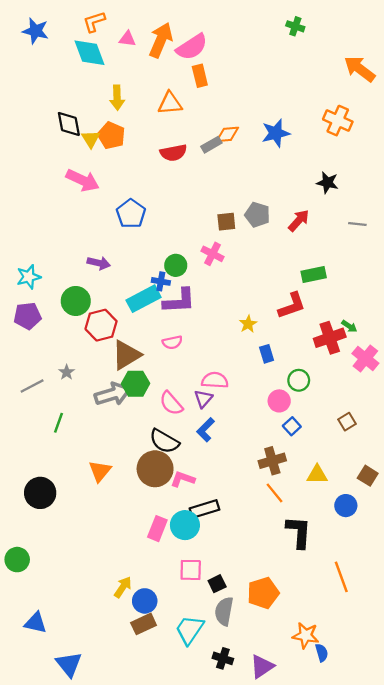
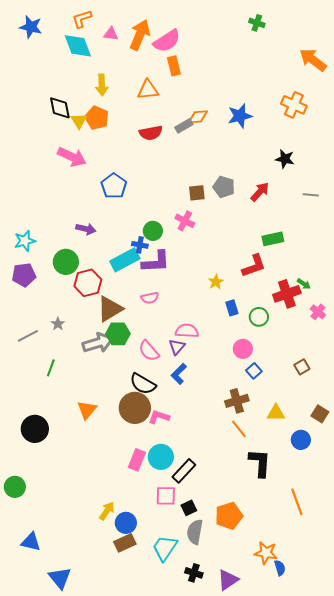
pink cross: (365, 358) -> (318, 312), size x0.7
green circle: (299, 380) -> (259, 317), moved
black rectangle: (204, 509) -> (184, 471), moved, turned -30

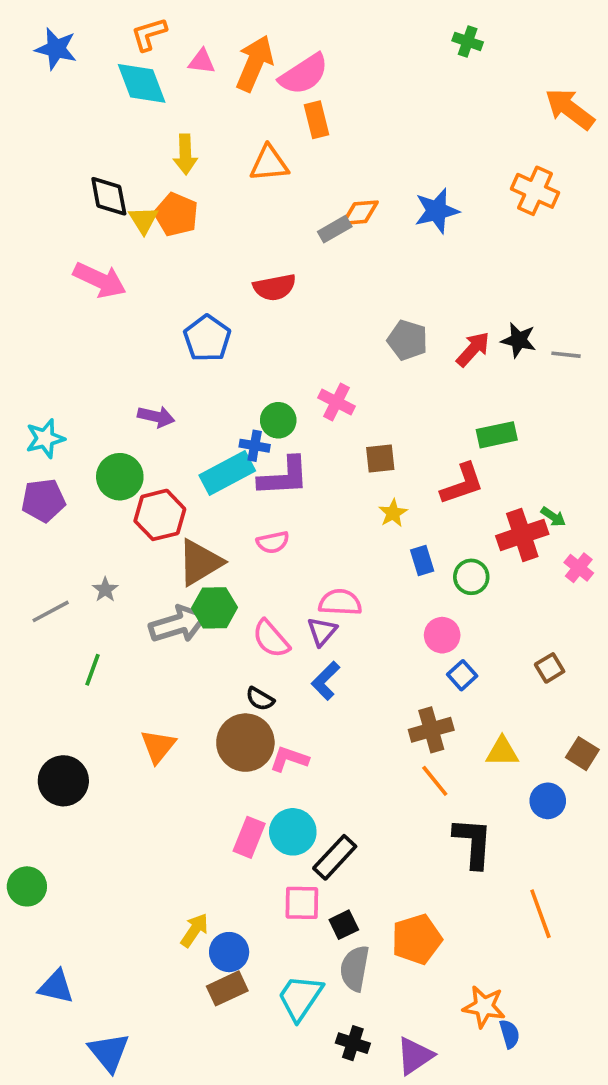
red semicircle: (151, 133) -> (275, 287), moved
pink arrow: (72, 157) -> (100, 280), moved
black star: (285, 159) -> (519, 340), moved
brown square: (197, 193) -> (380, 458), moved
black semicircle: (143, 384) -> (260, 699), size x0.6

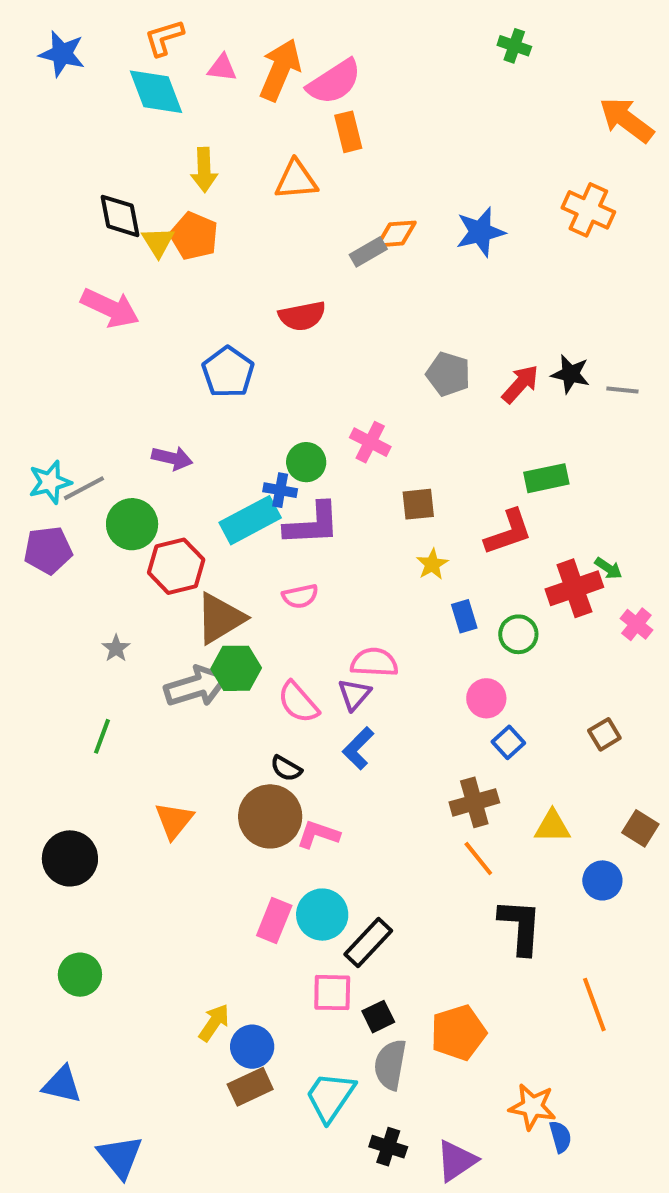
gray line: (51, 611) -> (84, 488), moved
green circle: (27, 886) -> (80, 975), moved

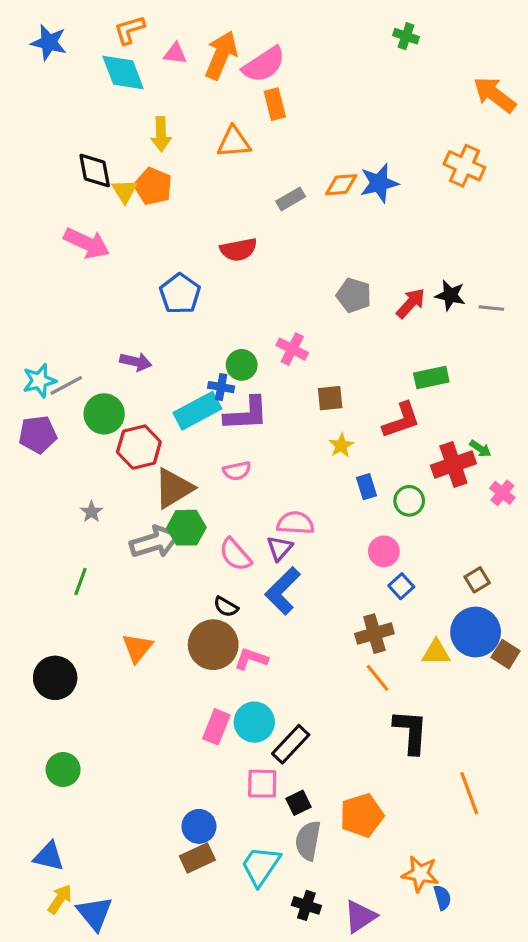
orange diamond: (396, 234) -> (341, 185), moved
blue L-shape: (358, 748) -> (283, 591), size x1.4
blue circle: (602, 880) -> (476, 632), moved, size x1.6
yellow arrow: (214, 1023) -> (60, 899), moved

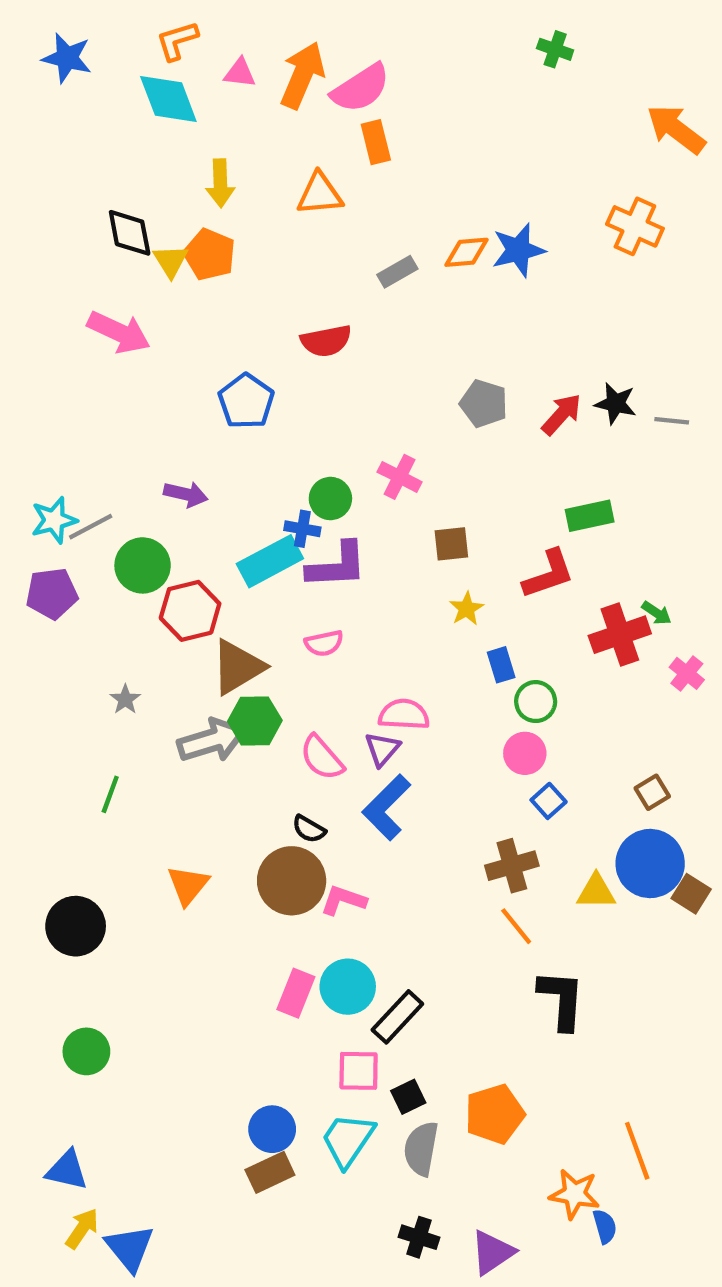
green circle: (409, 501) -> (536, 702), moved
orange line: (469, 793) -> (637, 1151), moved
cyan trapezoid: (261, 866) -> (348, 1140), moved

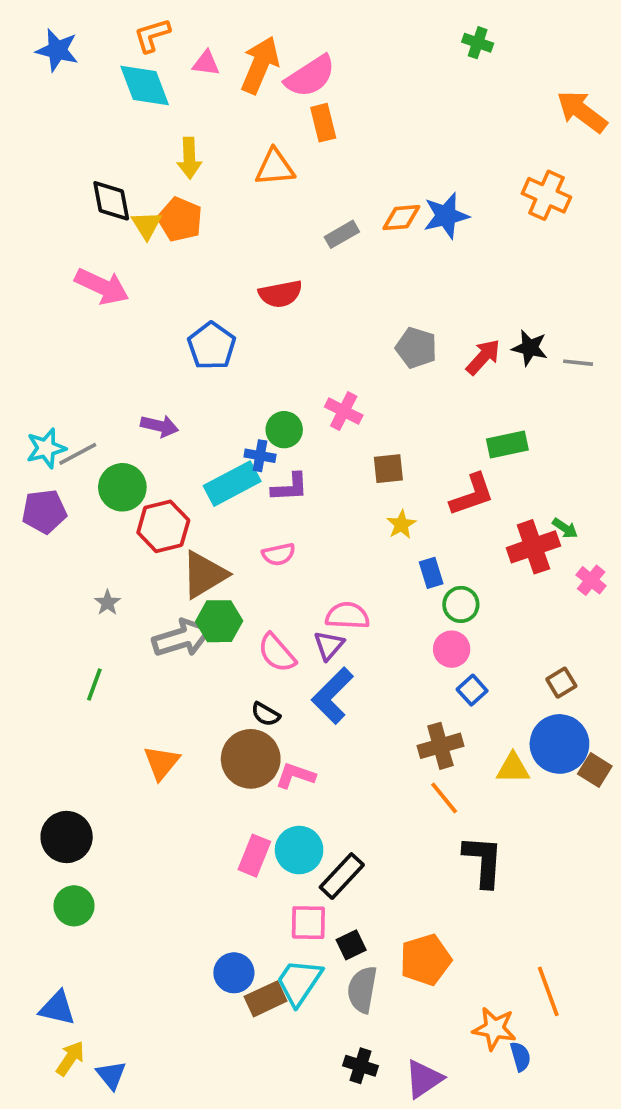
purple L-shape: (337, 565) -> (290, 487), size x0.7
black circle: (76, 926) -> (67, 837), moved
brown rectangle: (270, 1172) -> (266, 999), moved
blue triangle: (130, 1248) -> (111, 1075), size x0.7

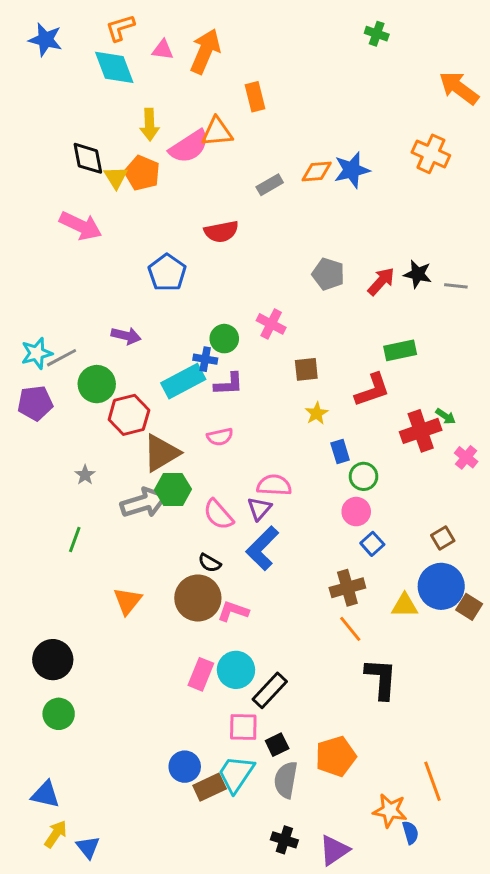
pink semicircle: (310, 76) -> (189, 147), moved

